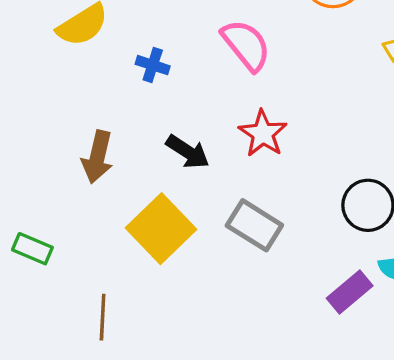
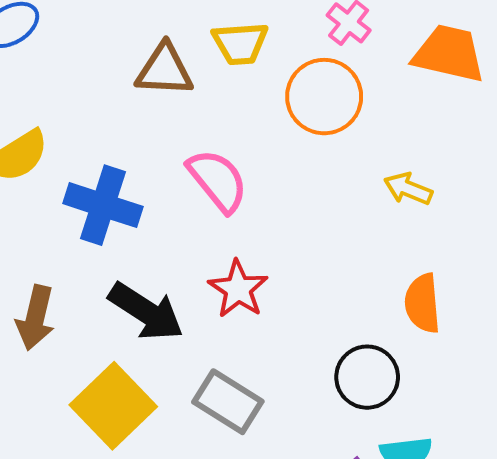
blue cross: (153, 65) -> (103, 205), size x1.8
black arrow: (188, 152) -> (146, 312), size x1.4

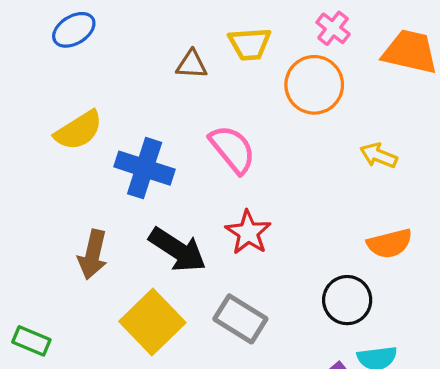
brown triangle: (164, 70) -> (192, 64), size x0.7
orange semicircle: (422, 303) -> (390, 243), turned -99

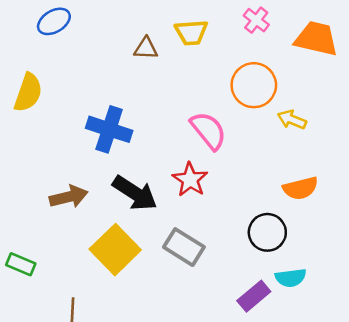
orange circle: (314, 85) -> (254, 85), moved
yellow semicircle: (79, 130) -> (28, 93), moved, turned -39
pink semicircle: (232, 149) -> (208, 131), moved
brown arrow: (93, 254) -> (69, 197), turned -117

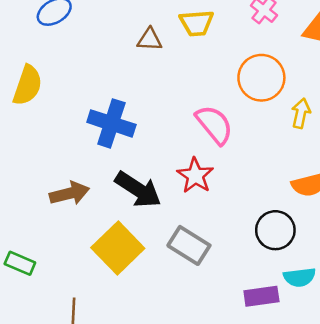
yellow arrow: (292, 120) -> (301, 113), turned 80
purple rectangle: (254, 296) -> (261, 296), turned 32

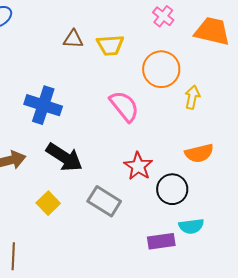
yellow trapezoid: (197, 23) -> (110, 45), moved
red star: (195, 176) -> (138, 166), moved
yellow square: (118, 248) -> (48, 203), size x0.6

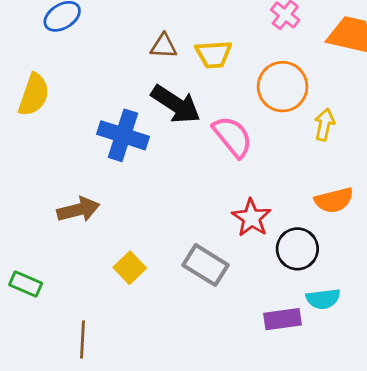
black arrow: (64, 157) -> (176, 104), moved

